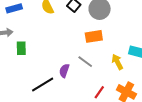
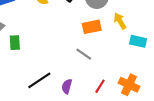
yellow arrow: (117, 62) -> (120, 21), moved
purple semicircle: (64, 71) -> (67, 86), moved

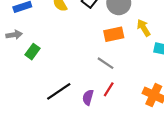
green rectangle: (15, 43) -> (32, 52), turned 40
red line: (100, 86) -> (109, 89), moved

